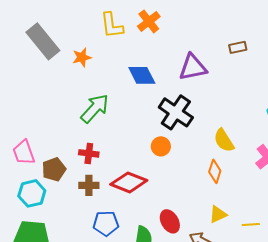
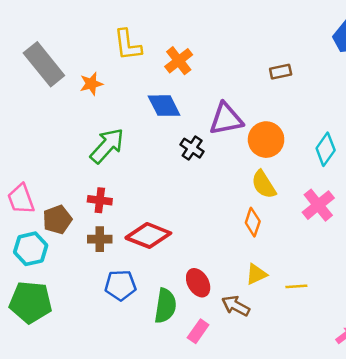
orange cross: (149, 21) -> (179, 61), moved
purple triangle: (193, 67) -> (226, 119), moved
black cross: (176, 112) -> (192, 148), moved, size x0.6
orange circle: (161, 146) -> (266, 140), moved, size x1.5

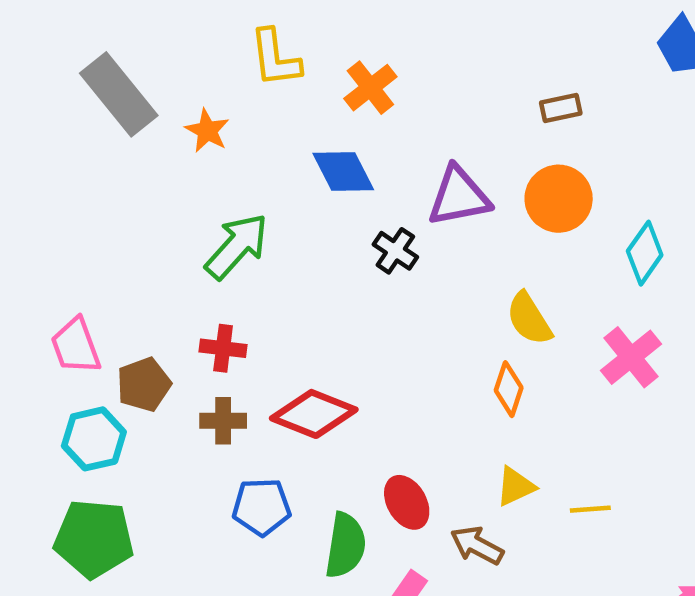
orange star: (91, 84) -> (207, 131), turned -30
orange circle: (266, 140) -> (559, 199), moved

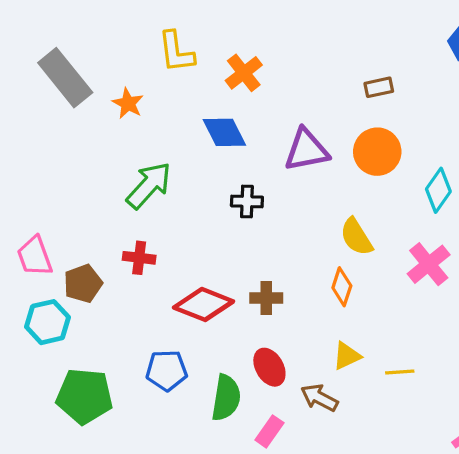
black cross: (395, 251) -> (247, 201), moved, turned -32
brown cross: (223, 421) -> (266, 298), moved
green pentagon: (94, 539) -> (85, 396), moved

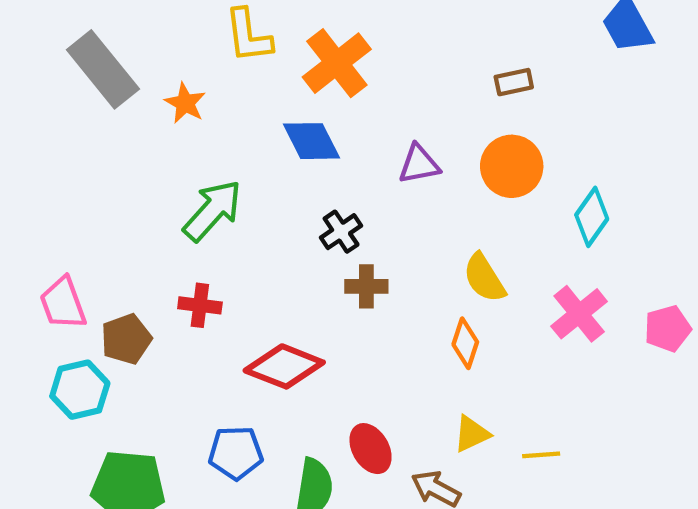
orange cross: (244, 73) -> (337, 63), size x1.4
purple triangle: (306, 150) -> (419, 164), size x0.7
black cross: (247, 201) -> (341, 232), turned -36
brown cross: (266, 298) -> (366, 286), moved

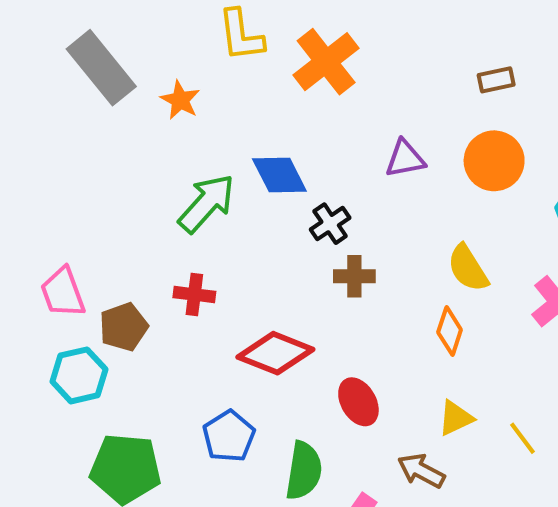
blue diamond: (312, 141) -> (279, 175), moved
red ellipse: (371, 449) -> (358, 402), moved
blue pentagon: (236, 453) -> (229, 436), turned -30
yellow line: (541, 455) -> (522, 438), turned 57

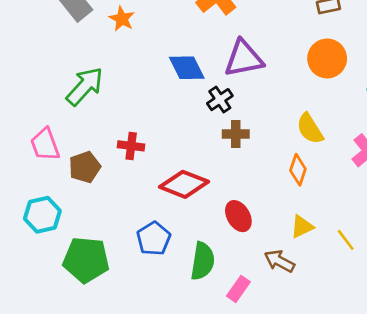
purple triangle: (405, 159) -> (244, 58), moved, size x1.5
green arrow: (207, 203) -> (85, 86), moved
cyan hexagon: (79, 375) -> (42, 215), moved

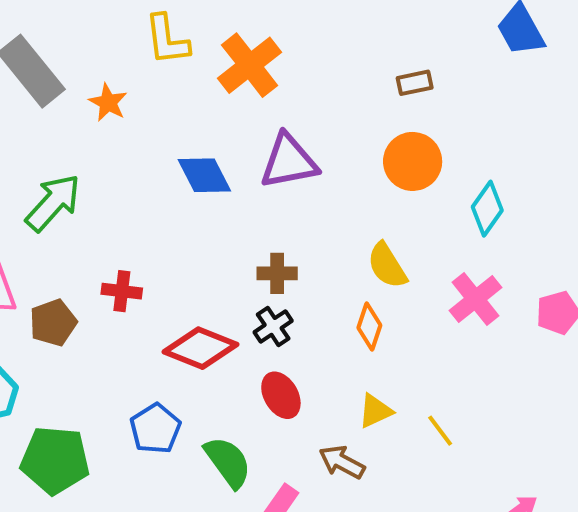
black cross: (220, 100) -> (273, 326), moved
green semicircle: (203, 261) -> (228, 462), turned -45

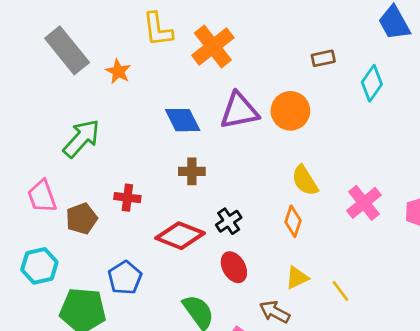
orange circle: (413, 161) -> (290, 111), moved
cyan diamond: (487, 209) -> (372, 83), moved
brown cross: (277, 273) -> (192, 171), moved
blue pentagon: (155, 429) -> (125, 278), moved

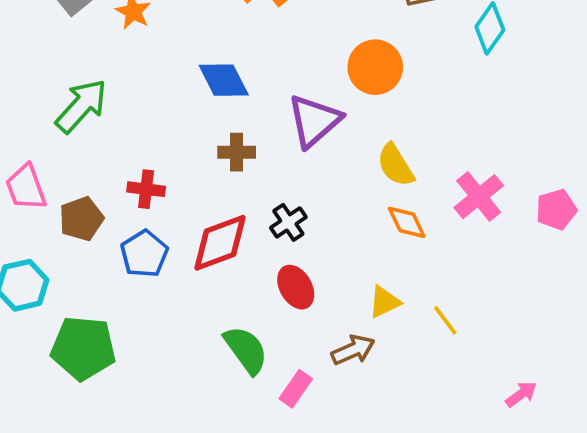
purple triangle: (239, 111) -> (314, 121), moved, turned -30
orange diamond: (293, 221) -> (407, 222), moved, turned -44
red diamond: (180, 236) -> (220, 243), turned -42
blue pentagon: (125, 278) -> (144, 254), moved
brown arrow: (275, 312) -> (353, 350), turned 128

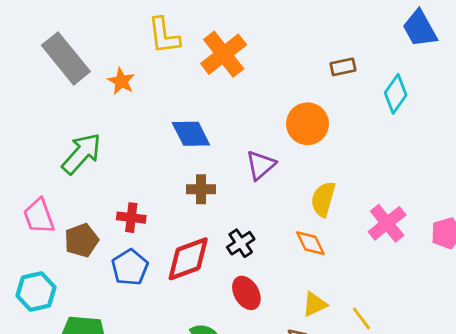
purple triangle: (314, 121) -> (261, 165), size x0.7
yellow semicircle: (396, 165) -> (323, 199), turned 48
orange diamond: (407, 222) -> (310, 243), moved

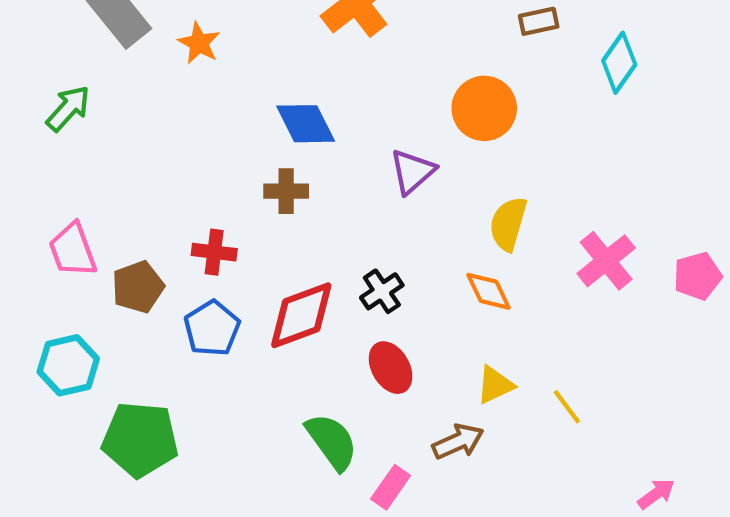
green arrow: (82, 154) -> (68, 108), moved, size x0.7
brown cross: (201, 189) -> (286, 191), moved

